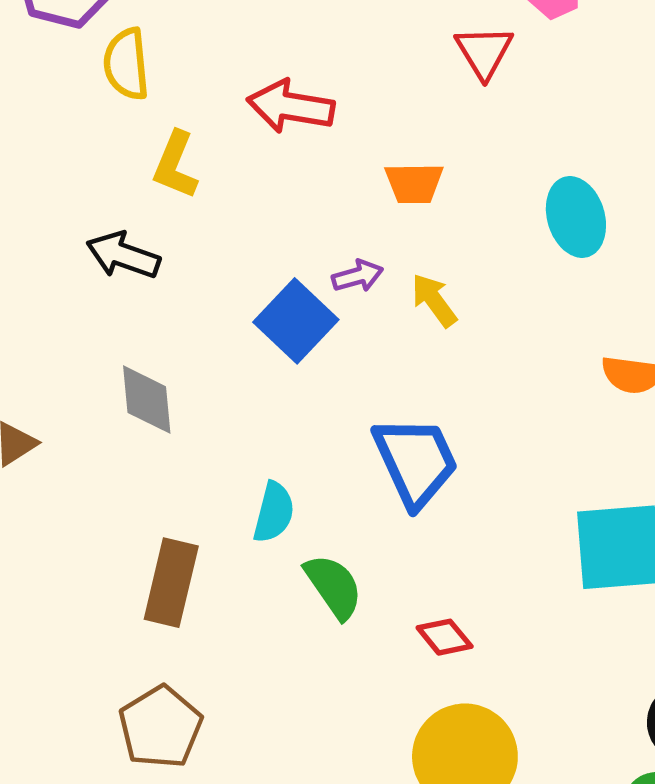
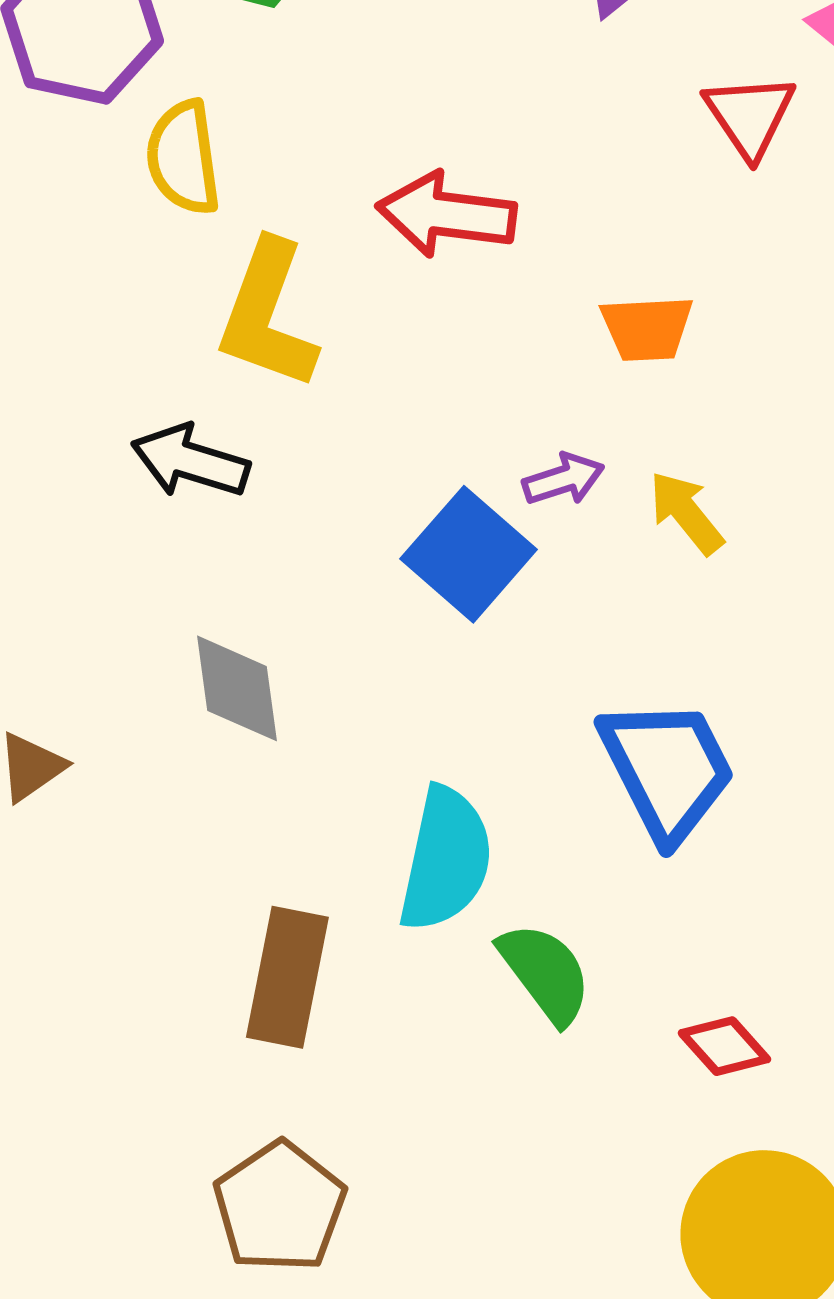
yellow L-shape: (175, 165) -> (267, 315), size x1.4
cyan semicircle: (274, 512) -> (446, 859), size x1.5

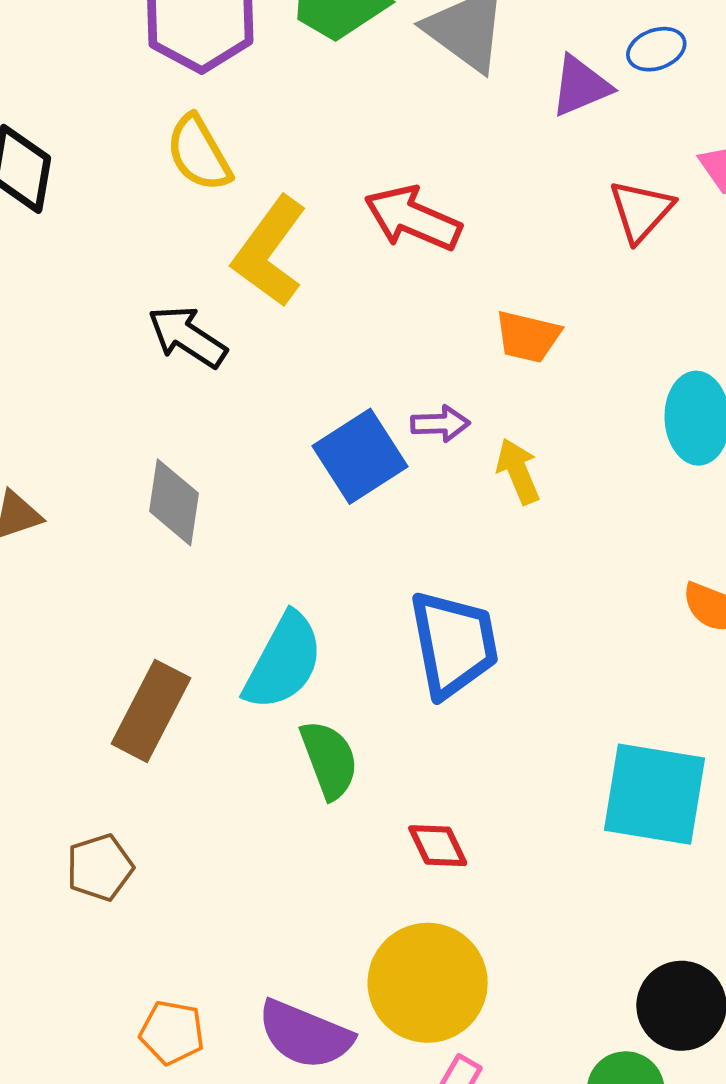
yellow semicircle: (183, 158) -> (199, 153), moved, turned -38
brown pentagon: (280, 1207) -> (100, 867), size x0.7

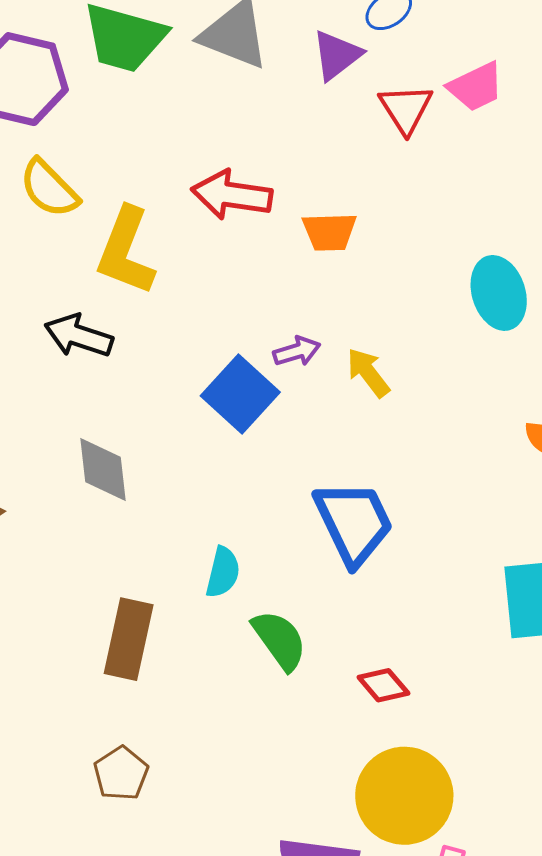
red triangle: (641, 211) -> (406, 109), moved
orange trapezoid: (528, 337) -> (329, 232), moved
cyan semicircle: (283, 661) -> (223, 572), size x0.6

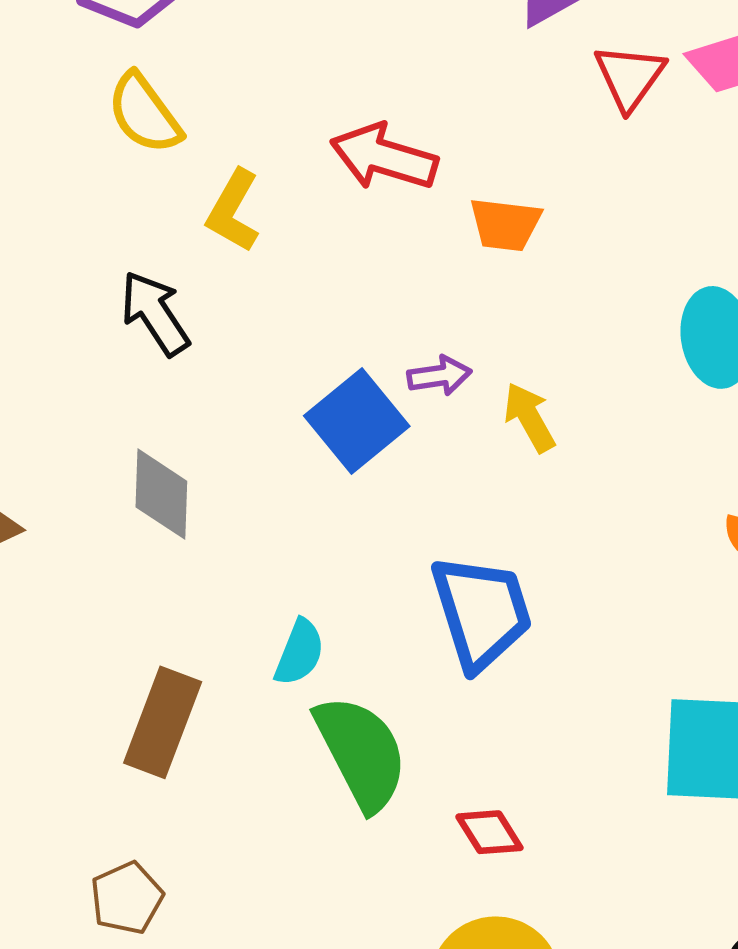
yellow L-shape: (126, 251) -> (233, 211), size x0.7
black arrow: (79, 336) -> (155, 313), turned 30
green semicircle: (280, 640) -> (361, 753), size x1.4

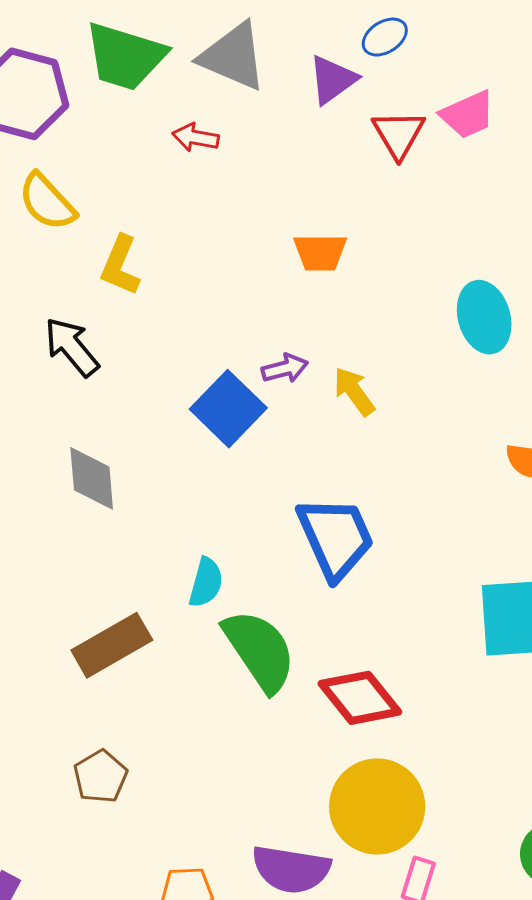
red arrow: (384, 157) -> (195, 138), moved, size x0.6
brown rectangle: (163, 722) -> (112, 645), turned 46
red diamond: (489, 832) -> (360, 698), size x1.6

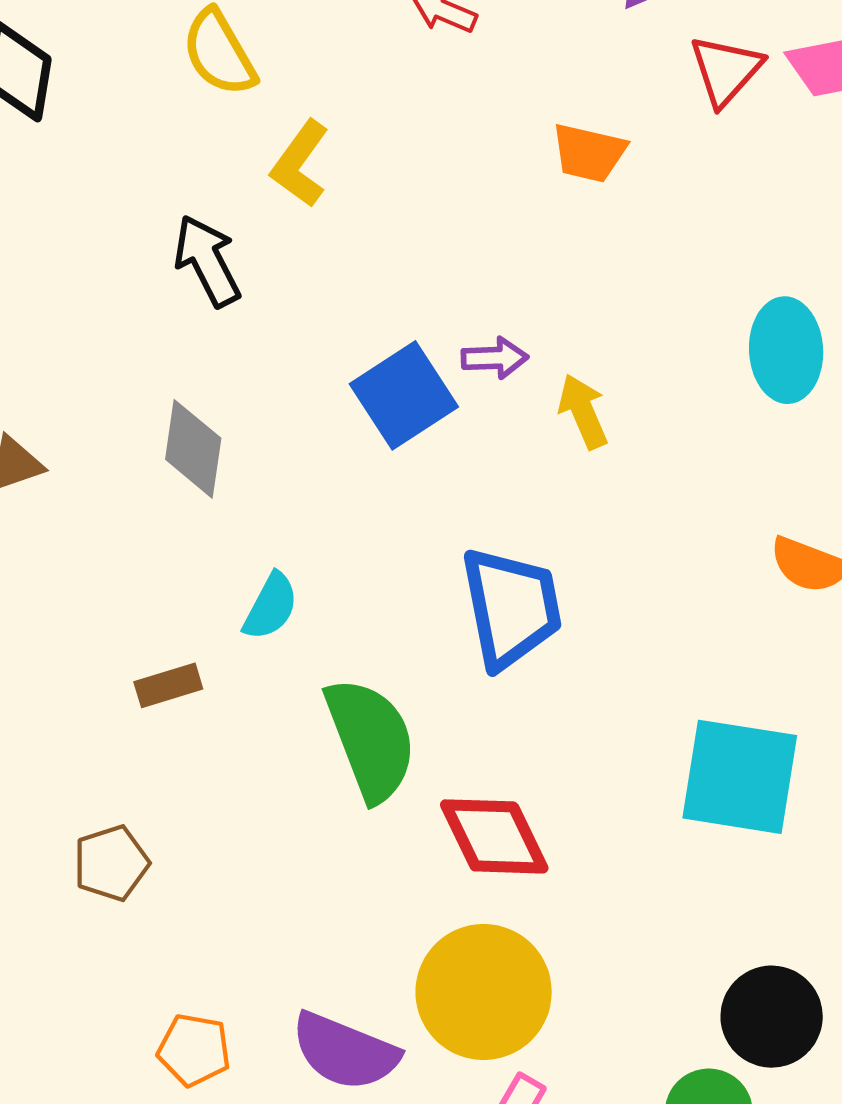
orange trapezoid: (320, 252) -> (589, 153), moved
cyan semicircle: (206, 582) -> (271, 606), moved
brown rectangle: (112, 645) -> (168, 685), size x0.6

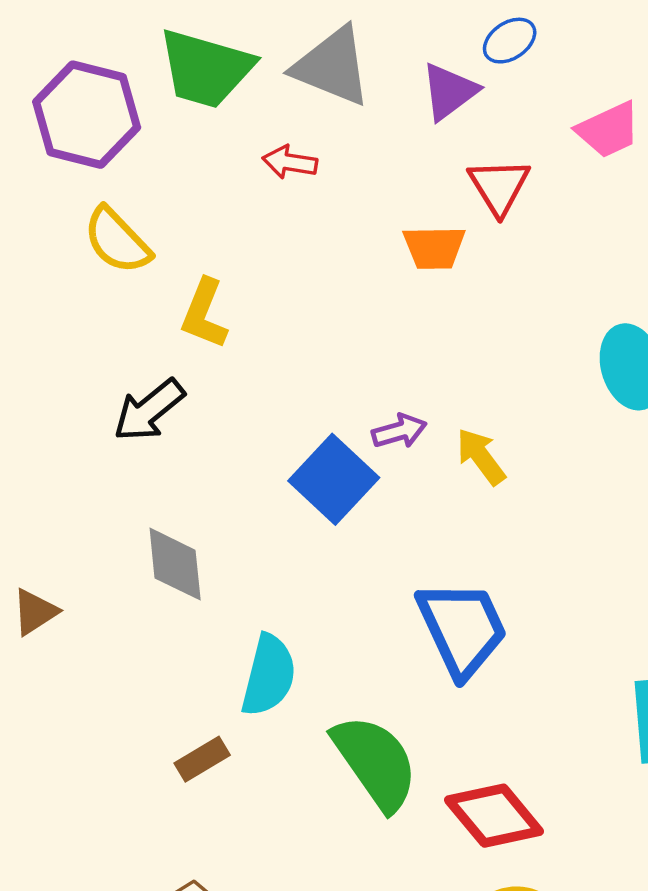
red triangle: (726, 70) -> (499, 186), moved
black arrow: (207, 261) -> (149, 410), turned -88
cyan semicircle: (271, 606) -> (269, 675), size x1.4

